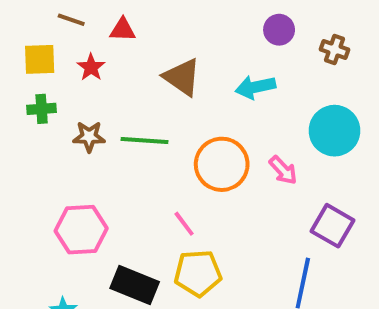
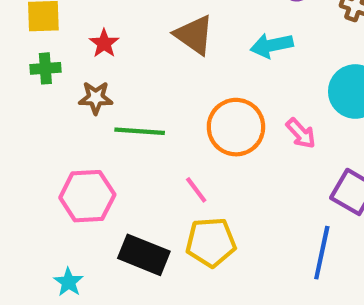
red star: (91, 67) -> (104, 43), moved
green line: (144, 141) -> (140, 131), moved

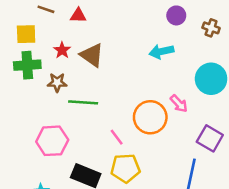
brown triangle: (194, 35) -> (92, 55), moved
green cross: (45, 68) -> (27, 65), size x1.5
orange circle: (236, 127) -> (150, 117), moved

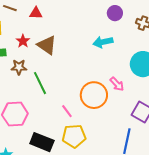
green line: (83, 102) -> (40, 83), turned 60

